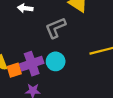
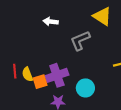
cyan circle: (56, 61) -> (85, 88), moved

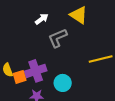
white arrow: (51, 22) -> (42, 19), moved, turned 136

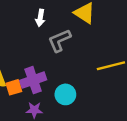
white arrow: (42, 19) -> (40, 18), turned 136

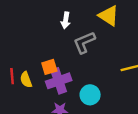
orange square: (14, 87) -> (49, 67), moved

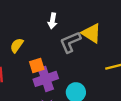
yellow triangle: (109, 16) -> (91, 33), moved
yellow semicircle: (26, 80) -> (17, 45), moved, turned 56

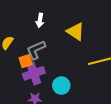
gray L-shape: (70, 42) -> (36, 50), moved

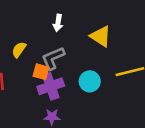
orange square: (26, 61) -> (41, 72), turned 32
cyan circle: (61, 86) -> (90, 81), moved

